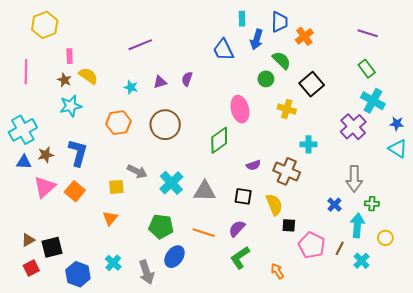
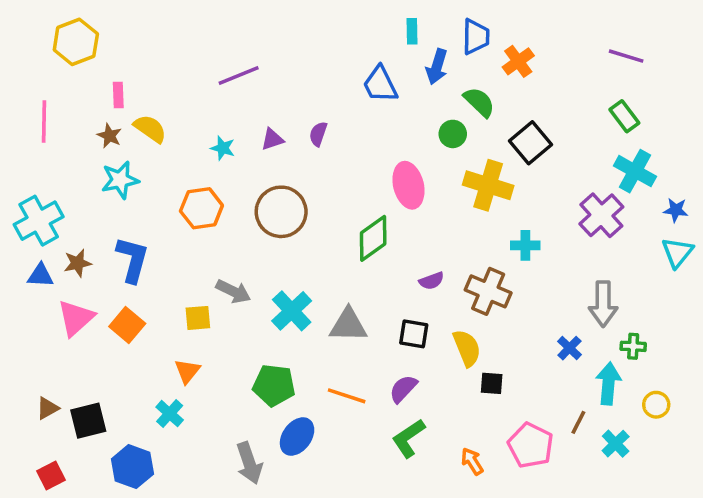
yellow cross: (287, 109) -> (488, 185), size x1.5
cyan triangle: (398, 149) -> (677, 252), turned 36
pink pentagon: (312, 245) -> (531, 445), moved
cyan cross: (113, 263) -> (170, 414), moved
red square: (31, 268) -> (51, 475), moved

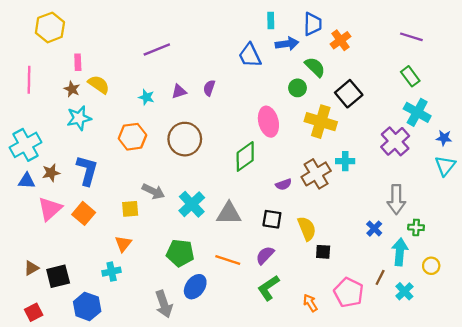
blue arrow: (437, 67) -> (287, 44), turned -115
brown cross: (488, 291) -> (316, 174), moved, turned 36
cyan cross: (170, 414) -> (112, 272), turned 36

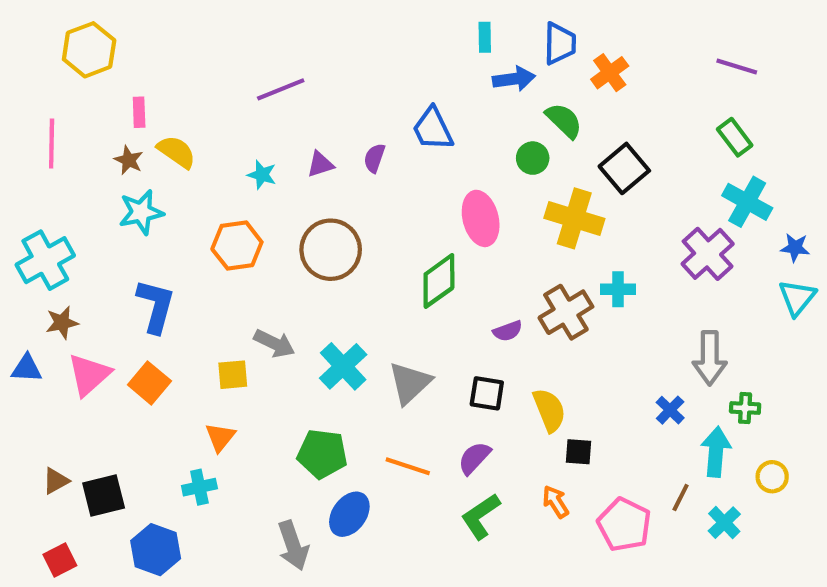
blue trapezoid: (250, 55) -> (433, 129), moved
brown star: (51, 173) -> (62, 323), moved
blue triangle: (27, 181) -> (27, 368), moved
gray triangle: (229, 213) -> (410, 383), turned -44
orange arrow: (310, 303) -> (556, 502), moved

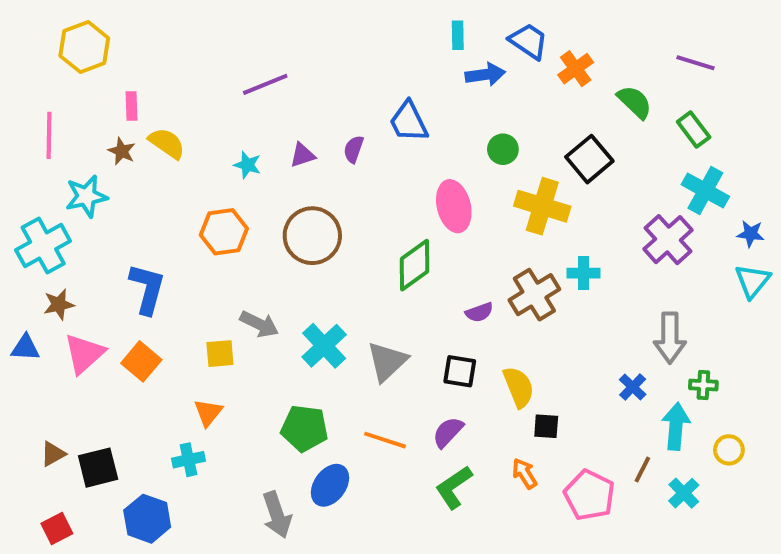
blue trapezoid: (560, 44) -> (528, 41), turned -57
green semicircle: (564, 121) -> (635, 102), moved
cyan star: (141, 212) -> (86, 196), moved

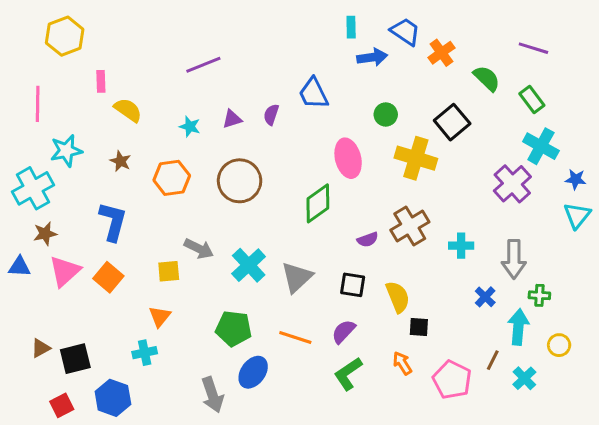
brown star: (122, 151) -> (120, 161), moved
cyan cross: (584, 273) -> (461, 246), moved
red square: (57, 528) -> (62, 405), moved

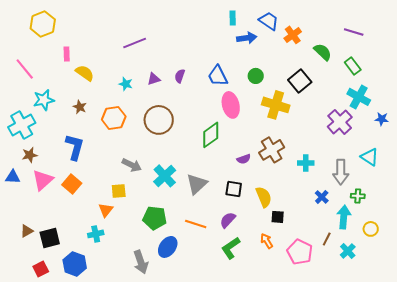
blue trapezoid: (313, 93) -> (218, 76), moved
pink line: (38, 104) -> (25, 69), turned -40
cyan triangle: (577, 215) -> (370, 157), moved, turned -36
yellow square: (169, 271) -> (119, 191), moved

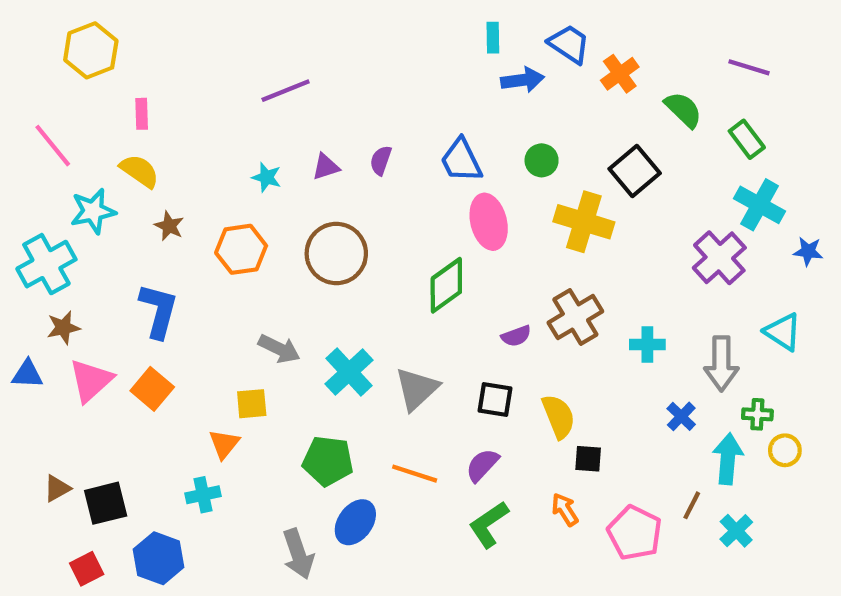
yellow semicircle: (85, 73) -> (140, 171), moved
yellow circle: (371, 229) -> (785, 450), moved

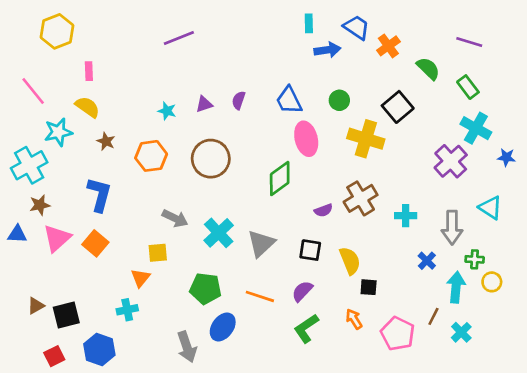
purple line: (286, 91) -> (179, 38), moved

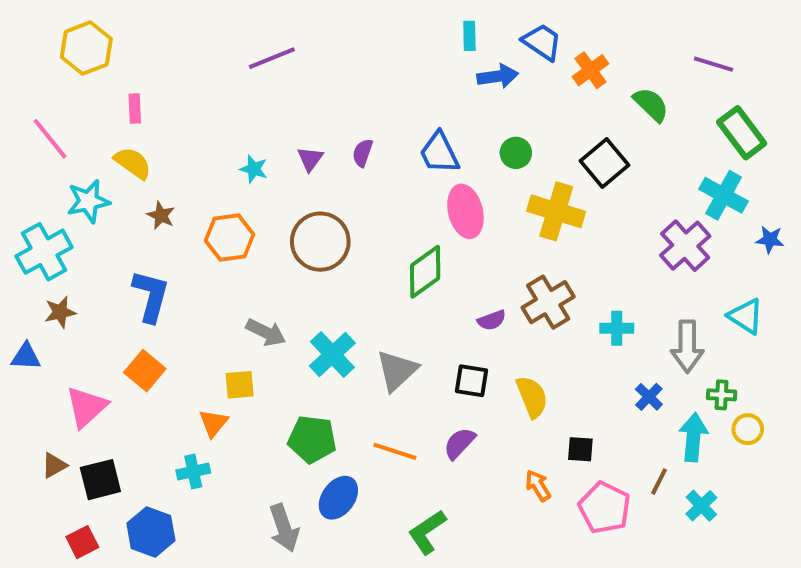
green rectangle: (468, 87) -> (742, 133), moved, size x1.4
purple triangle: (204, 104) -> (310, 159), turned -36
pink triangle: (57, 238) -> (86, 407), moved
black square: (369, 287) -> (580, 449), moved
green L-shape: (306, 328) -> (427, 532), moved

